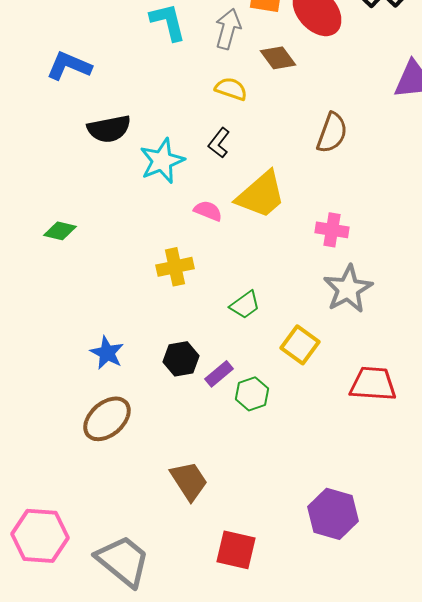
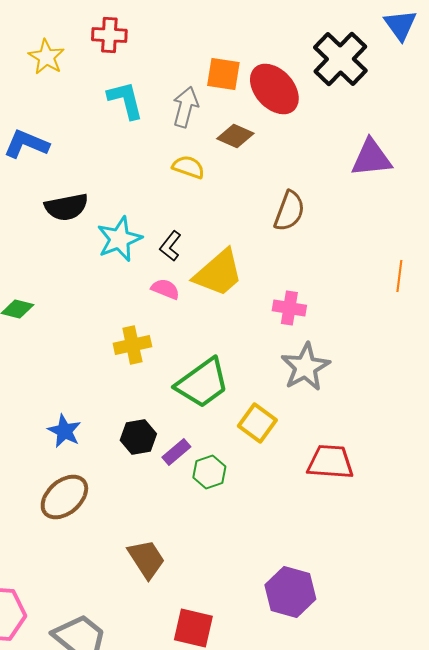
brown diamond: (278, 58) -> (235, 136), turned -30
black L-shape: (219, 143) -> (170, 246), moved
green trapezoid: (245, 305) -> (202, 383), size x1.8

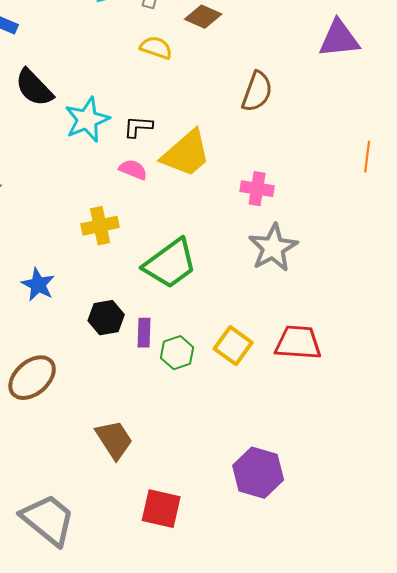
black semicircle: (66, 207) -> (34, 88), turned 57
black L-shape: (170, 246) -> (138, 127), turned 56
yellow square: (257, 423) -> (233, 346), moved
blue star: (64, 431) -> (38, 285), moved
purple rectangle: (176, 452) -> (144, 333), turned -48

